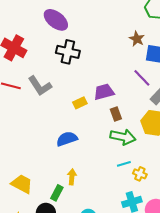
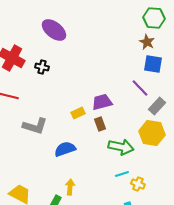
brown star: (137, 39) -> (147, 42), moved
black cross: (68, 52) -> (42, 67), moved, size x0.6
gray L-shape: (40, 86) -> (35, 126), moved, turned -40
brown rectangle: (116, 114) -> (100, 124), moved

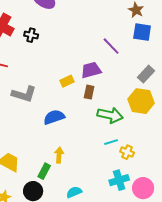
purple line: (140, 88) -> (111, 46), moved
brown rectangle: (100, 124) -> (89, 92), turned 32

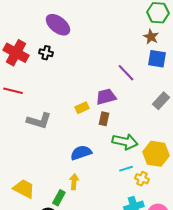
black cross: (31, 35) -> (46, 53), moved
yellow hexagon: (141, 101) -> (156, 154), moved
blue semicircle: (54, 117) -> (81, 153), moved

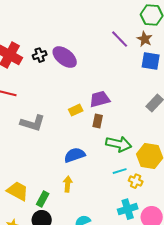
purple ellipse: (58, 25) -> (65, 57), moved
black cross: (46, 53) -> (40, 55), turned -32
purple line: (126, 73) -> (120, 39), moved
green rectangle: (59, 198) -> (43, 199), moved

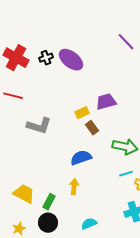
brown rectangle: (98, 121) -> (92, 128), moved, turned -48

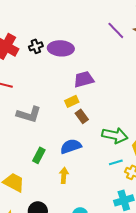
purple ellipse: (71, 60) -> (61, 48), turned -35
purple trapezoid: (106, 102) -> (84, 79), moved
green rectangle: (49, 202) -> (39, 155), moved

